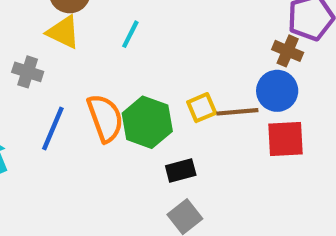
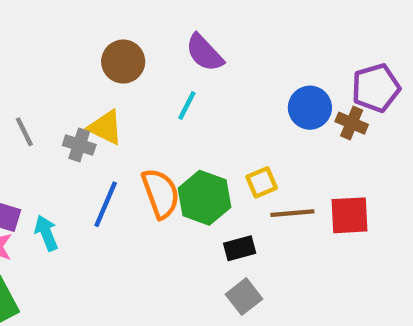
yellow triangle: (63, 32) -> (106, 127), moved
blue circle: (277, 91) -> (310, 108), moved
brown line: (237, 112) -> (292, 213), moved

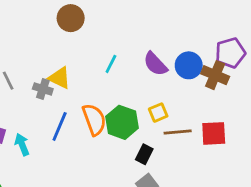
purple semicircle: (204, 53) -> (155, 64), moved
brown circle: (123, 62) -> (71, 18), moved
brown cross: (352, 123) -> (215, 75), size x1.4
black rectangle: (240, 248) -> (144, 154), turned -48

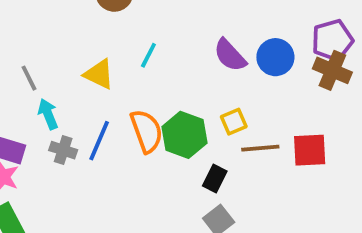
cyan line: (111, 64) -> (148, 55), moved
brown cross: (215, 75) -> (332, 70), moved
gray cross: (43, 89) -> (63, 150), moved
cyan arrow: (22, 145) -> (48, 114), moved

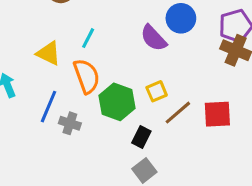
blue circle: (275, 57) -> (181, 18), moved
orange semicircle: (147, 131) -> (87, 76), moved
brown line: (260, 148) -> (178, 113), turned -36
gray cross: (63, 150) -> (70, 123), moved

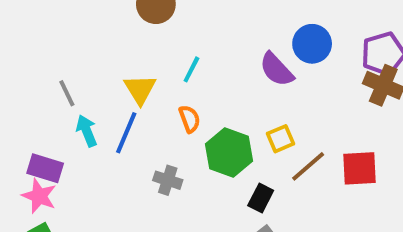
yellow triangle: (49, 53) -> (140, 89), turned 32
orange semicircle: (87, 76) -> (189, 119), size x0.6
blue line: (49, 107) -> (126, 133), moved

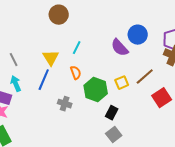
cyan arrow: (87, 131) -> (16, 84), moved
brown line: (308, 166) -> (145, 77), moved
red square: (360, 168) -> (162, 98), turned -30

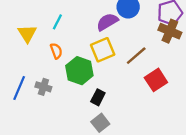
purple semicircle: (120, 48) -> (107, 22), turned 102
blue line: (44, 80) -> (19, 88), moved
yellow square: (122, 83) -> (103, 50), moved, size x1.5

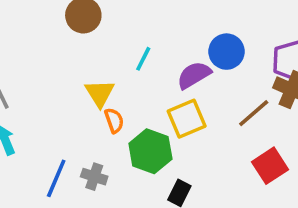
cyan line: (57, 22) -> (143, 59), moved
yellow triangle: (27, 34) -> (100, 93), moved
brown line: (136, 56) -> (254, 113), moved

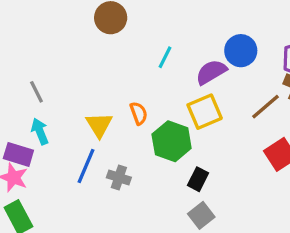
yellow triangle: (100, 93) -> (99, 125), moved
gray cross: (94, 177) -> (119, 178), moved

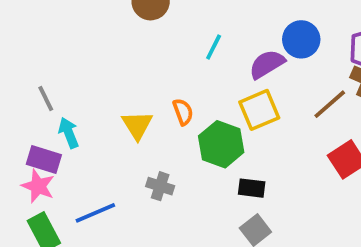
gray line: (37, 92) -> (46, 98), moved
blue line: (86, 166) -> (95, 213), moved, turned 44
black rectangle: (198, 179) -> (252, 188), turned 70

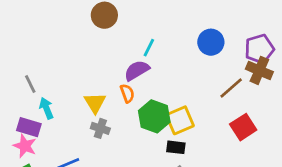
purple semicircle: (267, 64) -> (137, 70), moved
yellow square: (259, 110) -> (180, 120), moved
gray cross: (160, 186) -> (100, 128), moved

